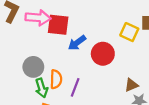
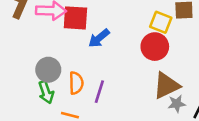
red circle: (103, 54) -> (155, 47), moved
brown triangle: (131, 85) -> (166, 85), size x1.6
green arrow: (42, 88) -> (46, 92), moved

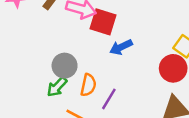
green arrow: (46, 92) -> (57, 87), turned 50

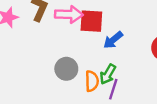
green arrow: (57, 87) -> (108, 74), moved

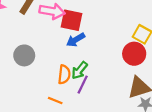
blue arrow: (113, 40) -> (76, 40), moved
gray circle: (66, 69) -> (24, 55), moved

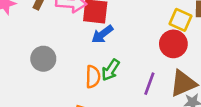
purple line: (83, 85) -> (149, 84), moved

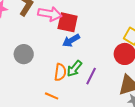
purple line: (149, 84) -> (91, 76), moved

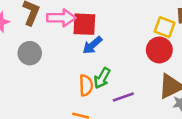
gray circle: (24, 54) -> (30, 53), moved
purple line: (91, 76) -> (123, 97), moved, turned 54

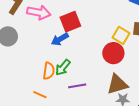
red square: (84, 24) -> (70, 22), moved, turned -35

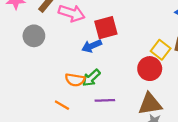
orange semicircle: (49, 71) -> (75, 80), turned 84

